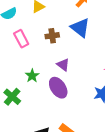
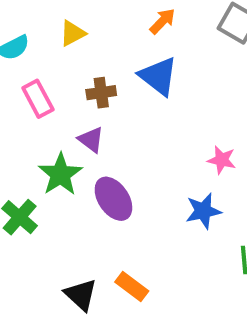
purple triangle: (63, 65) -> (91, 140), moved
green star: (32, 76) -> (60, 174), size x1.5

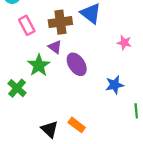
brown cross: (101, 93) -> (60, 22), size x1.5
pink star: (222, 160) -> (124, 43), moved
purple ellipse: (113, 199) -> (77, 64), moved

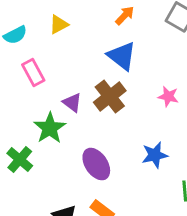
brown cross: (60, 22) -> (110, 97), moved, turned -30
purple ellipse: (77, 64) -> (96, 164), moved

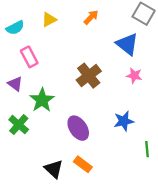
orange arrow: (125, 15) -> (91, 17), moved
blue triangle: (122, 56) -> (127, 44), moved
purple triangle: (72, 103) -> (15, 84), moved

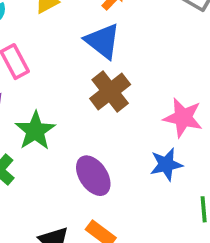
blue triangle: (127, 44) -> (103, 41), moved
pink star: (134, 76) -> (183, 118), moved, size x1.5

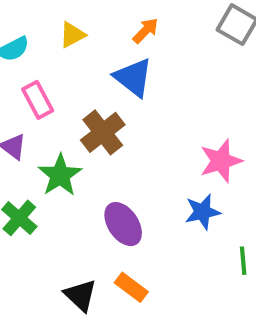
brown cross: (110, 91) -> (103, 132), moved
pink star: (183, 118) -> (221, 161), turned -30

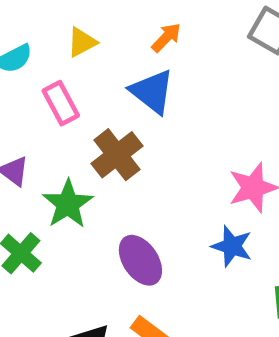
pink rectangle: (38, 100) -> (61, 103), moved
blue star: (202, 212) -> (232, 246), turned 30

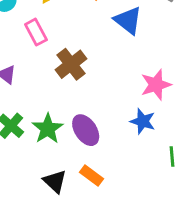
blue triangle: (152, 91) -> (128, 20), moved
green star: (68, 204) -> (48, 129), moved

